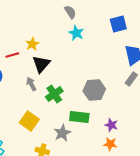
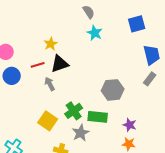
red line: (12, 55) -> (38, 65), moved
black triangle: (41, 64) -> (60, 64), turned 30
green cross: (54, 94) -> (74, 111), moved

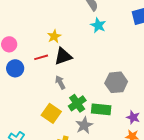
gray arrow: (50, 84) -> (60, 82), moved

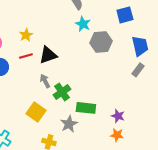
yellow star: (54, 36) -> (26, 35), moved
gray hexagon: (116, 82) -> (101, 42), moved
green cross: (77, 103) -> (62, 92), moved

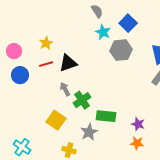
blue square: (125, 15) -> (128, 23), moved, turned -30

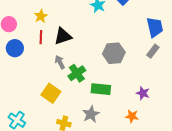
gray hexagon: (121, 50) -> (114, 53), moved
red line: (46, 64) -> (41, 37), turned -72
purple star: (138, 124) -> (143, 93), moved
gray star: (89, 132) -> (91, 114), moved

